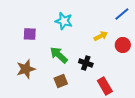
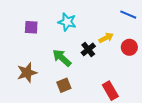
blue line: (122, 14) -> (128, 15), turned 63
purple square: (30, 34) -> (31, 27), moved
black cross: (86, 63) -> (88, 49), moved, turned 32

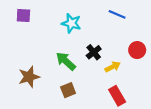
blue line: (128, 15) -> (117, 14), moved
purple square: (31, 27) -> (23, 15), moved
yellow arrow: (106, 38) -> (113, 67), moved

